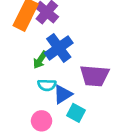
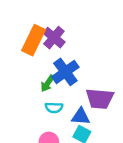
blue triangle: (63, 94) -> (81, 116), moved, turned 36

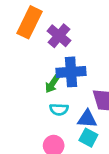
orange rectangle: (34, 40) -> (29, 22), moved
blue cross: (65, 72) -> (71, 72), turned 32

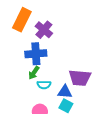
blue cross: (71, 72) -> (36, 54), moved
green arrow: (52, 84) -> (34, 73), moved

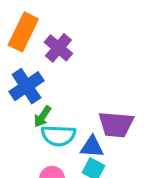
blue cross: (36, 54) -> (27, 86), moved, turned -30
cyan semicircle: (44, 85) -> (58, 136), size x1.5

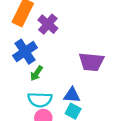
purple trapezoid: (116, 124) -> (91, 62), moved
cyan semicircle: (58, 136) -> (40, 100), moved

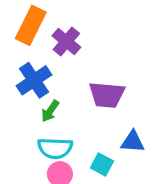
purple trapezoid: (91, 62) -> (107, 95), moved
blue triangle: (72, 95) -> (133, 142), moved

